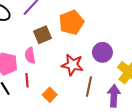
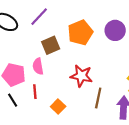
purple circle: (102, 52) -> (115, 30), moved

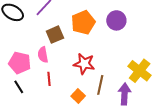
red line: (35, 92) -> (49, 79), moved
orange square: (58, 106) -> (78, 96), moved

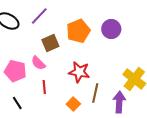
pink semicircle: (43, 55) -> (38, 63), turned -35
black line: (19, 87) -> (17, 103), moved

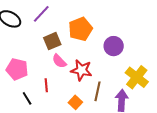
purple circle: (111, 29) -> (114, 46), moved
pink semicircle: (38, 63) -> (59, 61), moved
black line: (17, 103) -> (27, 98), moved

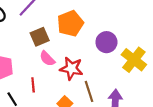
yellow cross: (137, 77) -> (134, 60), moved
brown line: (97, 91) -> (89, 91), turned -30

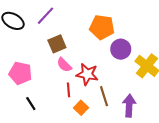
orange pentagon: (70, 24) -> (102, 27), moved, turned 30
red line: (33, 85) -> (68, 90), moved

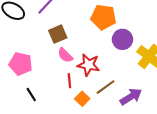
brown line: (104, 96) -> (105, 87), turned 72
purple arrow: (129, 106) -> (131, 97), turned 55

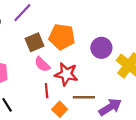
orange pentagon: (103, 17) -> (62, 37), moved
brown line: (105, 87) -> (84, 97), turned 36

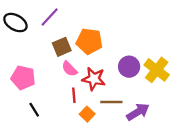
purple circle: (101, 48) -> (129, 67), moved

